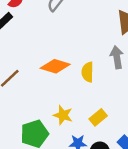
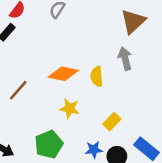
yellow star: (63, 115) -> (70, 108), moved

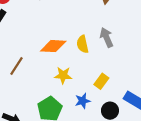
gray arrow: (125, 59) -> (107, 37), moved
blue star: (94, 150) -> (83, 101), moved

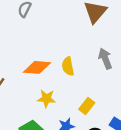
gray arrow: (107, 37) -> (105, 59), moved

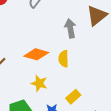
gray arrow: (105, 59) -> (70, 28), moved

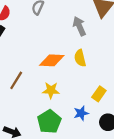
yellow star: (39, 83) -> (51, 90), moved

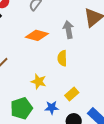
orange diamond: (52, 60) -> (37, 35), moved
yellow star: (51, 90) -> (39, 82), moved

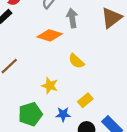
gray arrow: (68, 30) -> (72, 18), moved
yellow semicircle: (62, 58) -> (76, 61), turned -49

